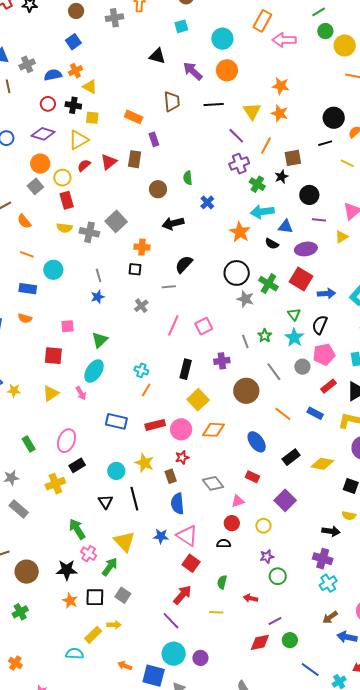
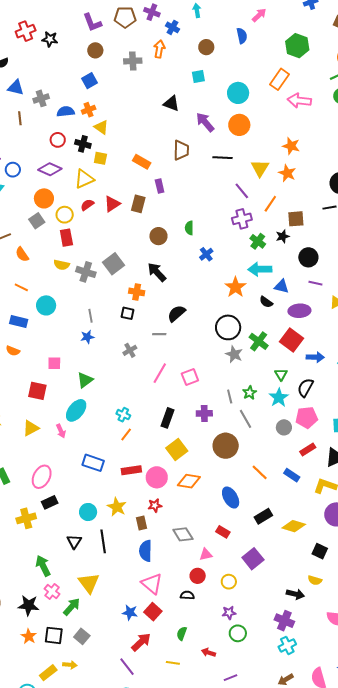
black arrow: (173, 223) -> (157, 272), moved, turned 55
gray line: (274, 372) -> (246, 419), moved
blue star: (161, 536) -> (130, 612), moved

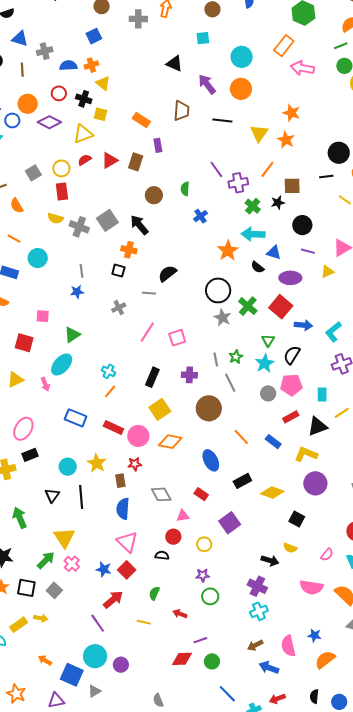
purple line: (242, 191) -> (216, 169), moved
orange circle: (44, 198) -> (28, 104), moved
black arrow: (157, 272) -> (139, 225), moved
red rectangle: (131, 470) -> (113, 427), turned 30
pink cross: (52, 591) -> (72, 564), moved

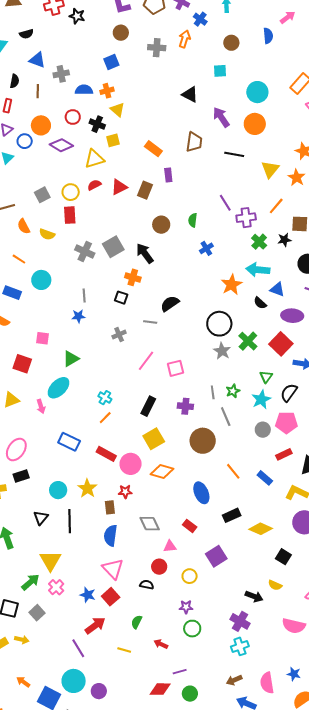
yellow square: (100, 114) -> (113, 140), turned -32
yellow semicircle: (55, 218) -> (47, 234), moved

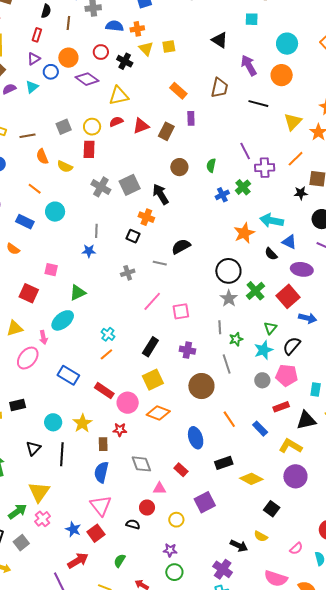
yellow square: (113, 140) -> (169, 46), moved
green cross: (259, 242) -> (243, 187), moved
gray line: (213, 392) -> (220, 327), moved
pink ellipse: (16, 449) -> (28, 358), moved

